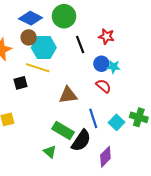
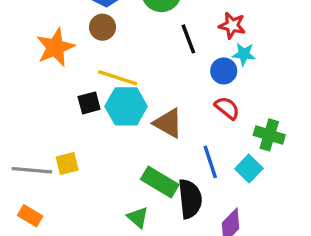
cyan hexagon: (44, 48) -> (126, 106), moved
cyan star: (114, 67) -> (244, 54), moved
brown triangle: (68, 95) -> (168, 123), turned 36
green cross: (139, 117) -> (269, 135), moved
black semicircle: (81, 141) -> (190, 199), turned -40

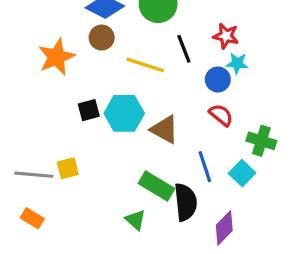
yellow line: (118, 78) -> (145, 65), moved

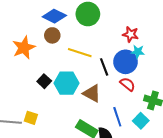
black line: (184, 49) -> (104, 67), moved
blue circle: (218, 79) -> (125, 62), size x1.5
black square: (89, 110) -> (44, 81), turned -32
yellow square: (68, 168) -> (31, 118), turned 32

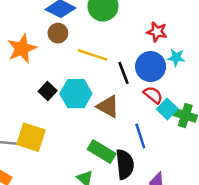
cyan star: (138, 52) -> (176, 58), moved
yellow square: (31, 118) -> (31, 137), size x1.6
cyan square: (141, 121) -> (167, 109), moved

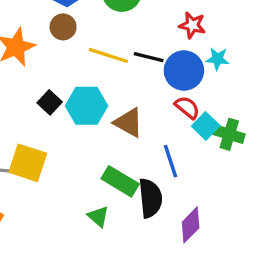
black line: (124, 73) -> (149, 57), moved, turned -55

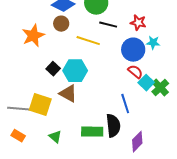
black line: (149, 57) -> (108, 25), moved
brown triangle: (129, 123) -> (68, 94), moved
green cross: (229, 134) -> (160, 88), turned 30
green rectangle: (120, 181) -> (92, 132), moved, turned -30
green triangle: (98, 217) -> (55, 137), moved

